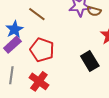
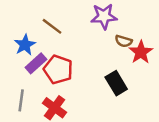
brown semicircle: (94, 11) -> (124, 41), moved
purple rectangle: (12, 45) -> (36, 63), moved

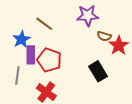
purple rectangle: (36, 63) -> (31, 55), turned -48
gray line: (21, 100) -> (17, 75), moved

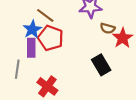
blue star: (21, 39) -> (32, 29), moved
red pentagon: (49, 60) -> (51, 38), moved

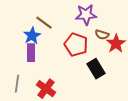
red pentagon: (51, 38) -> (76, 45), moved
gray line: (17, 69) -> (17, 84), moved

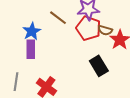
brown line: (44, 23) -> (58, 18), moved
red pentagon: (76, 45) -> (88, 28), moved

